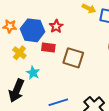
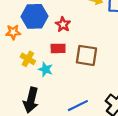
blue hexagon: (32, 30) -> (35, 16), moved
cyan star: (33, 73) -> (45, 69), moved

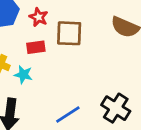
brown square: (86, 55) -> (69, 33), moved

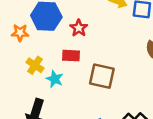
brown square: (69, 33) -> (102, 76), moved

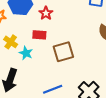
brown square: (102, 76) -> (63, 52), turned -30

